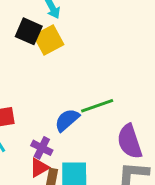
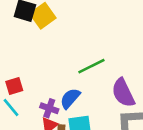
blue semicircle: (67, 120) -> (70, 98), moved

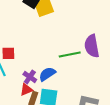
purple semicircle: (123, 93) -> (92, 46), moved

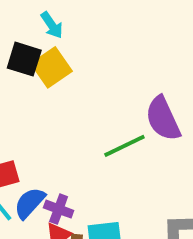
blue semicircle: (47, 74) -> (30, 203), moved

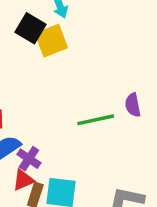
purple semicircle: (163, 119) -> (133, 105), size x0.6

